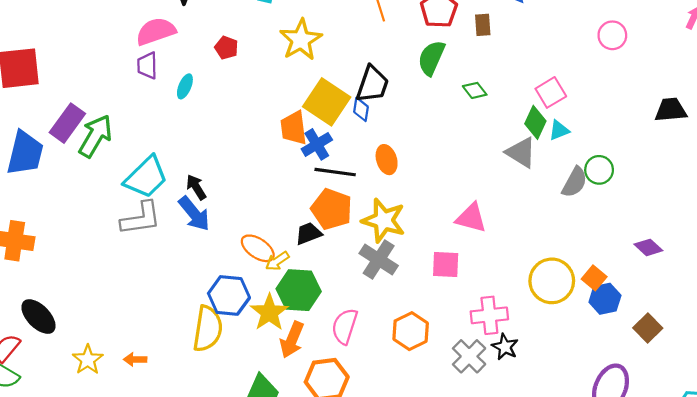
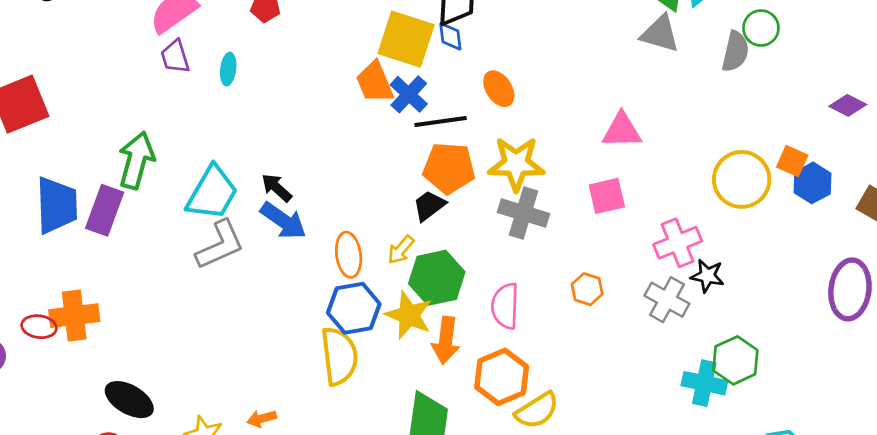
purple rectangle: (67, 123) -> (105, 210), moved
orange ellipse: (258, 248) -> (349, 255), moved, turned 64
orange hexagon: (411, 331) -> (587, 289), size x0.7

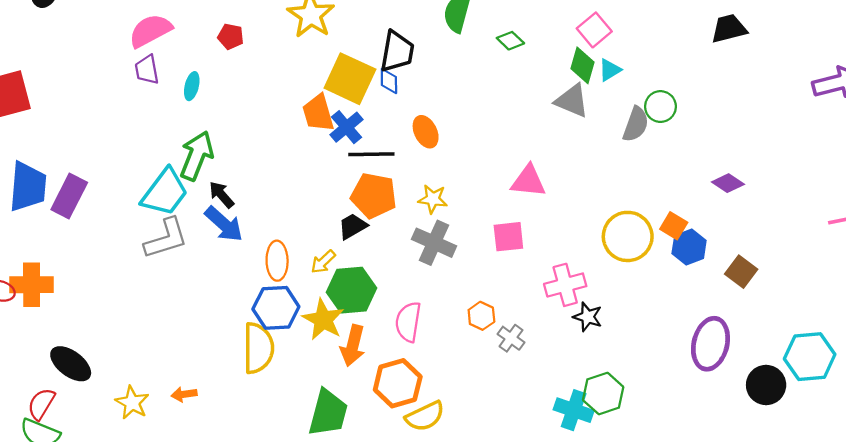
green arrow: (136, 160) -> (197, 156), moved
yellow star: (516, 164) -> (433, 199), size x0.6
gray cross: (667, 300) -> (511, 338), moved, size x0.7

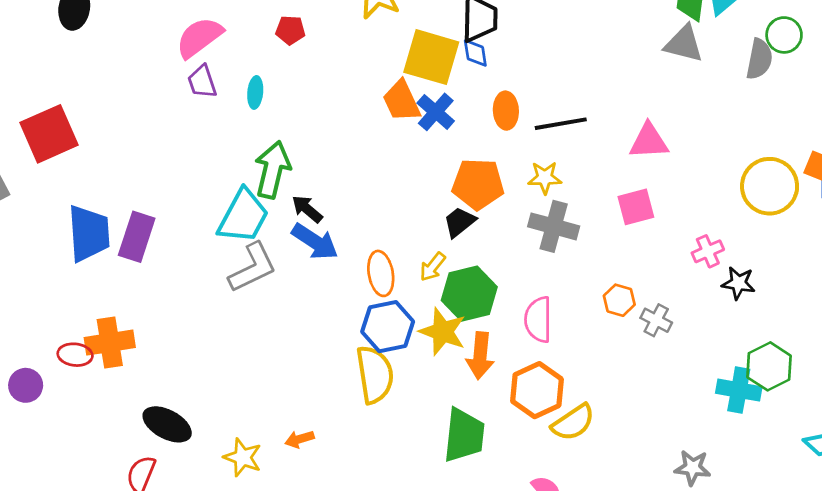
orange ellipse: (426, 132) -> (506, 111), moved, turned 32
black line: (371, 154) -> (561, 124), moved
pink cross: (565, 285) -> (708, 251), size x0.7

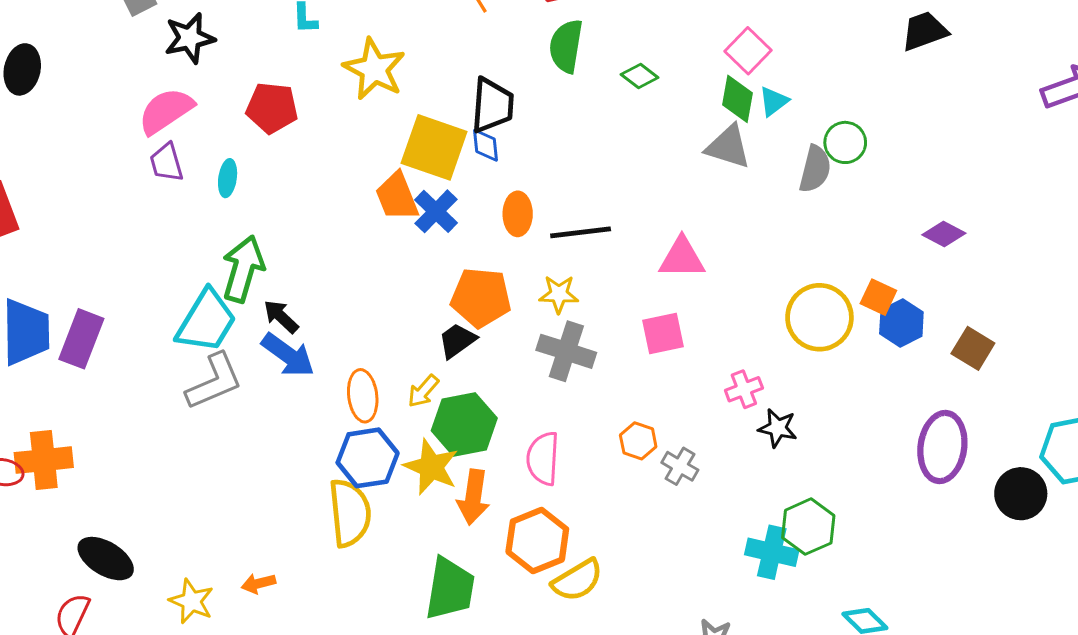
red pentagon: (290, 30) -> (272, 108), size x1.5

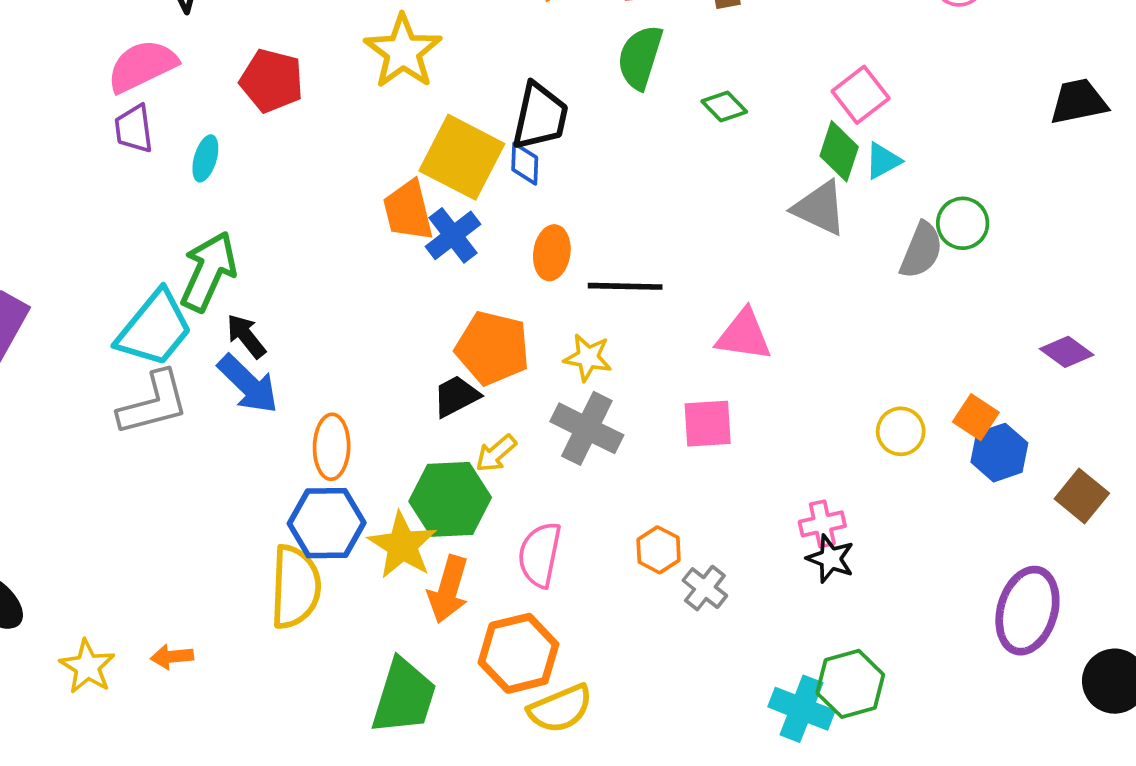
yellow circle: (819, 317) -> (901, 431), size x0.6
pink cross: (744, 389) -> (822, 524), moved
yellow arrow: (423, 391) -> (496, 453), moved

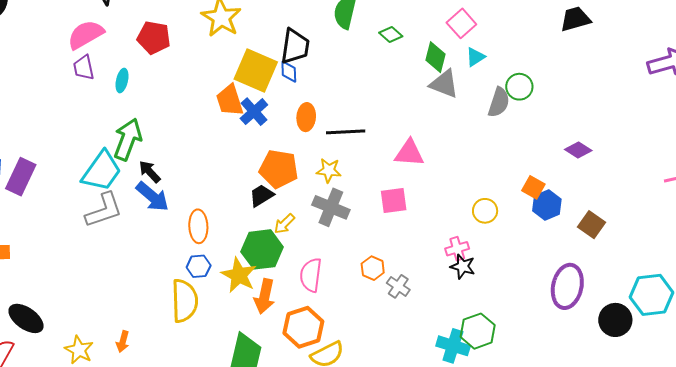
green diamond: (839, 151) -> (435, 57), moved
yellow circle: (901, 431) -> (485, 211), moved
blue hexagon: (327, 523) -> (199, 266), size x0.6
orange arrow: (172, 657) -> (123, 342), turned -65

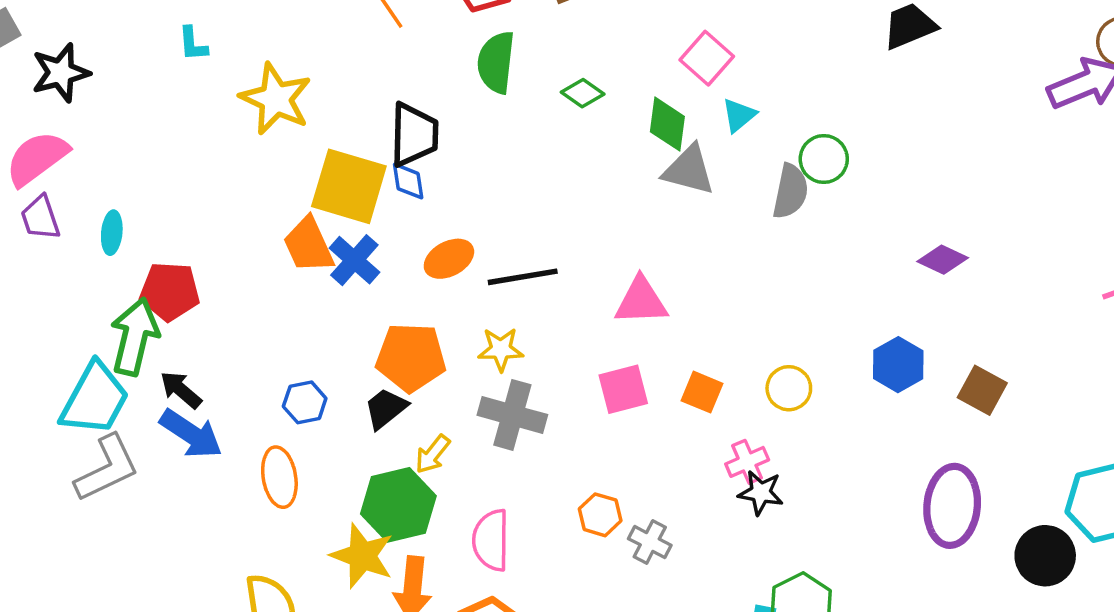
red pentagon: (154, 38) -> (170, 291), moved
orange ellipse: (306, 117) -> (449, 259), turned 64
orange square: (533, 187) -> (702, 392), moved
blue hexagon: (199, 266) -> (305, 402), moved

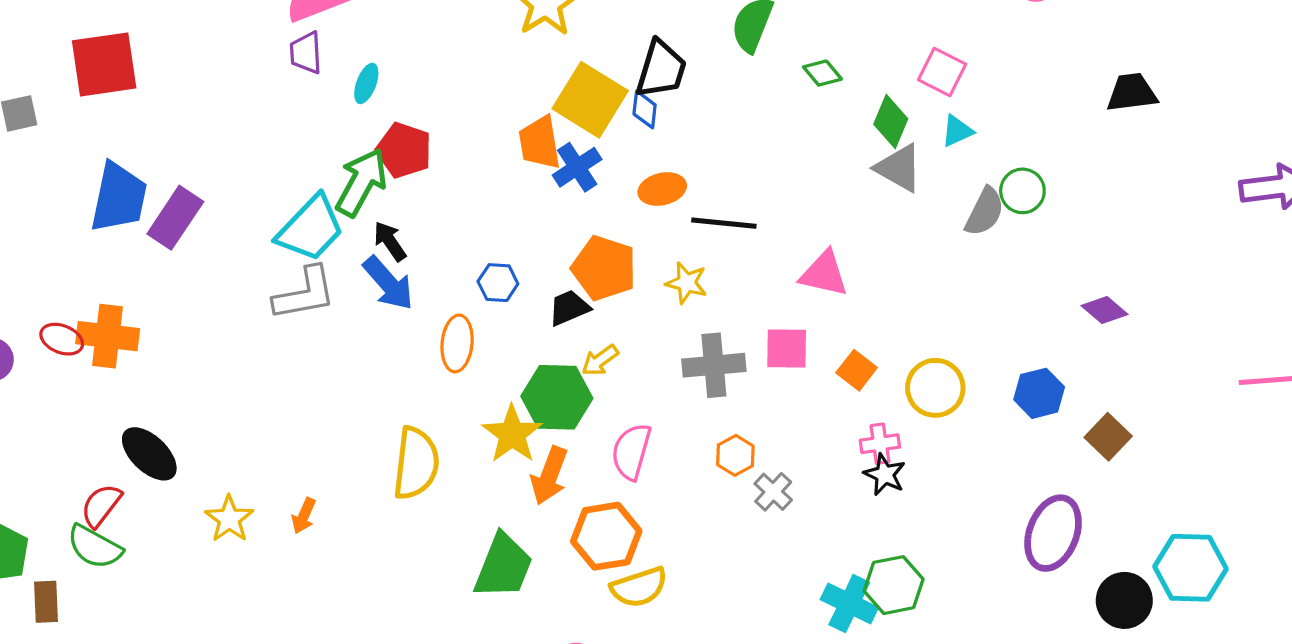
pink square: (707, 58) -> (942, 72), turned -30
yellow circle: (789, 388) -> (935, 388), size x1.4
gray cross: (512, 415) -> (714, 365), moved, turned -36

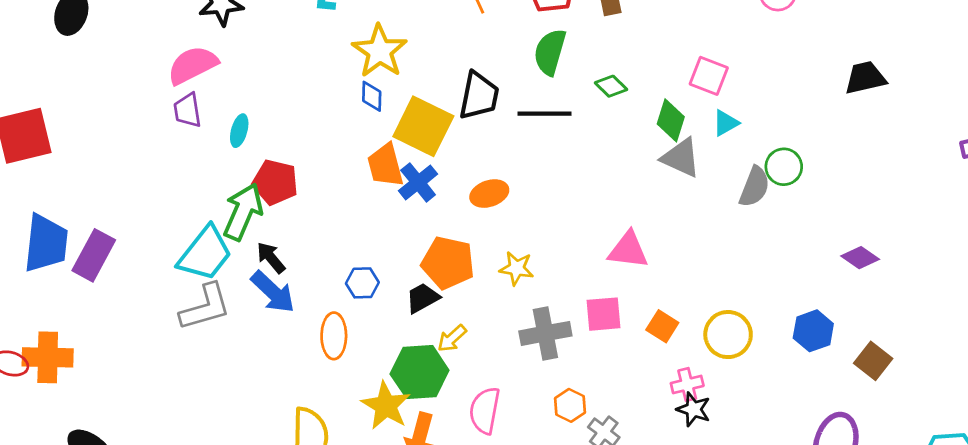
blue diamond: (645, 109) -> (372, 96), moved
black line: (724, 223) -> (545, 114), moved

